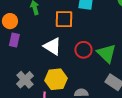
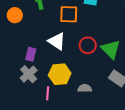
purple rectangle: (14, 40) -> (31, 54), moved

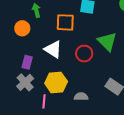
orange circle: (15, 15) -> (22, 28), moved
green triangle: (111, 49) -> (107, 42), moved

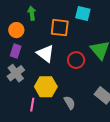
purple rectangle: (27, 62) -> (16, 51), moved
gray cross: (25, 82) -> (16, 73), moved
gray semicircle: (81, 96) -> (70, 103), turned 56

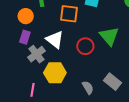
gray cross: (16, 73) -> (36, 54), moved
gray semicircle: (70, 103) -> (88, 88), moved
pink line: (32, 105) -> (32, 90), moved

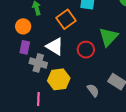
orange square: (69, 14) -> (66, 19), turned -36
green triangle: (109, 36) -> (108, 37), turned 30
gray cross: (36, 54) -> (38, 63), turned -30

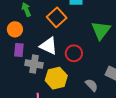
red circle: (86, 50) -> (74, 53), moved

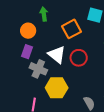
red circle: (74, 53) -> (79, 58), moved

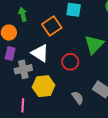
red circle: (79, 58) -> (70, 62), moved
gray cross: (38, 69) -> (23, 69), turned -30

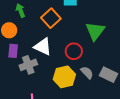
yellow hexagon: (44, 86) -> (64, 77), moved
gray semicircle: (78, 98) -> (87, 73), moved

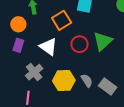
red circle: (74, 51) -> (79, 44), moved
gray cross: (28, 65) -> (34, 72), moved, turned -30

